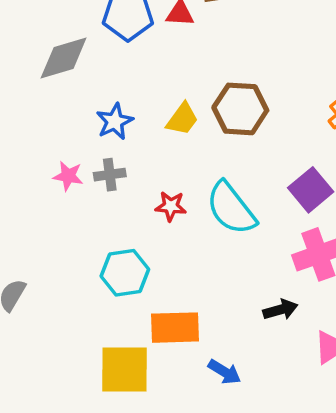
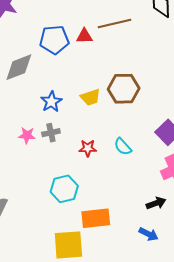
yellow trapezoid: (182, 119) -> (90, 97), turned 40
cyan semicircle: (231, 208) -> (123, 147), size x0.6
blue arrow: (225, 372) -> (149, 234), moved

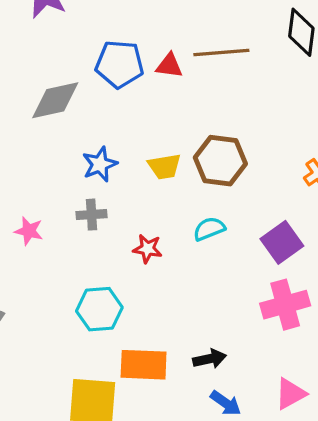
pink star: (27, 135) -> (29, 231), moved
cyan semicircle: (123, 147) -> (209, 229), moved, turned 102
black arrow: (156, 203) -> (210, 359), moved

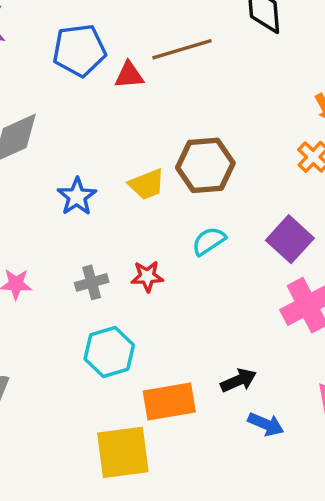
blue pentagon: (119, 64) -> (79, 50), moved
gray cross: (92, 215) -> (92, 282), moved

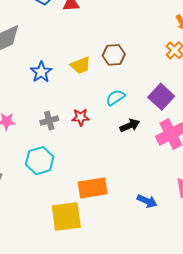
brown hexagon: (205, 165) -> (114, 55), size x0.7
cyan hexagon: (109, 352) -> (40, 161), moved
black arrow: (239, 380) -> (130, 125), moved

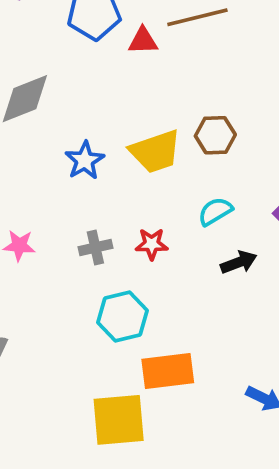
yellow trapezoid: (81, 65) -> (155, 151), size x1.4
cyan hexagon: (40, 161) -> (122, 316), moved

